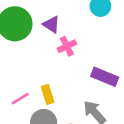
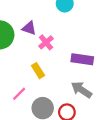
yellow rectangle: (48, 94) -> (38, 71), moved

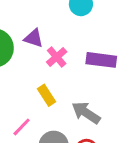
purple rectangle: (82, 59) -> (101, 60), moved
gray arrow: (81, 90) -> (86, 113), moved

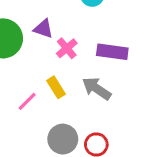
gray arrow: (86, 113) -> (97, 89), moved
pink line: (22, 127) -> (27, 101), moved

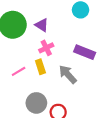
pink cross: (67, 48) -> (46, 48), moved

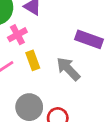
pink cross: (46, 48) -> (17, 35), moved

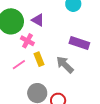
pink cross: (17, 35) -> (27, 41), turned -32

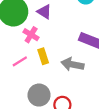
gray arrow: (65, 65) -> (72, 64), turned -36

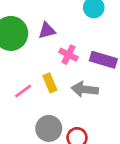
purple triangle: (44, 12) -> (47, 31), turned -42
pink cross: (31, 35) -> (68, 55), moved

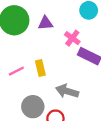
pink cross: (68, 55) -> (72, 38), moved
gray arrow: (85, 89) -> (67, 91), moved

